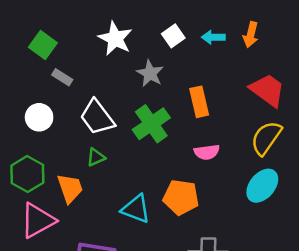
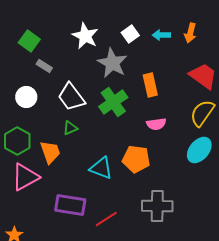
gray star: (150, 73) -> (112, 63), size x1.4

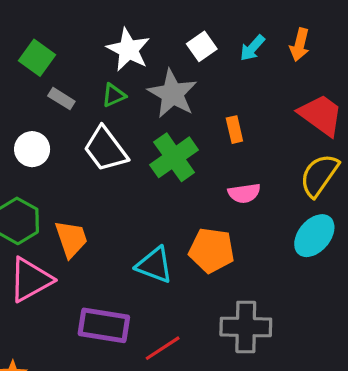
cyan arrow: (161, 35) -> (252, 48), turned -48
orange rectangle: (150, 85) -> (234, 130), size x0.7
green triangle: (70, 128) -> (114, 95), moved

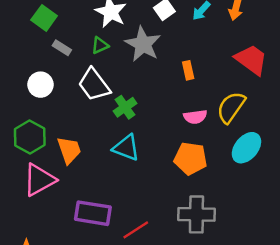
green cross: (174, 157) -> (125, 107), moved, size x0.7
yellow semicircle: (319, 175) -> (231, 107), moved
orange pentagon: (212, 250) -> (191, 158), moved
cyan triangle: (154, 265) -> (126, 148), moved

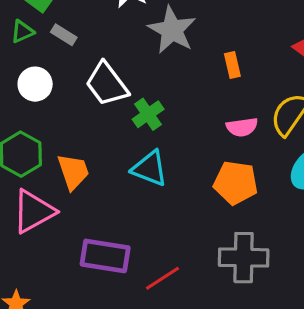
green triangle: (100, 45) -> (22, 32), moved

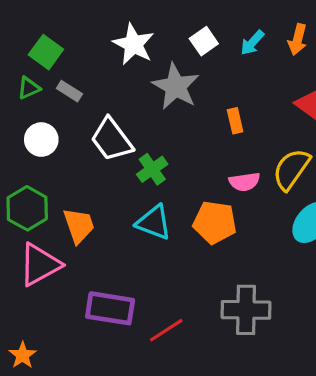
orange pentagon: (236, 183) -> (215, 222), moved

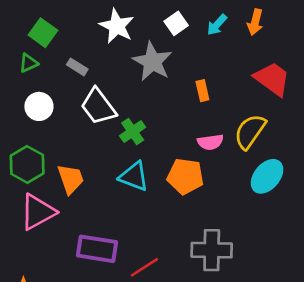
gray rectangle: (69, 91) -> (77, 67), moved

